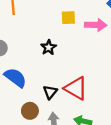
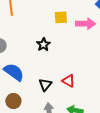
red triangle: (76, 88) -> (69, 81), size x0.6
brown circle: (30, 111) -> (13, 101), moved

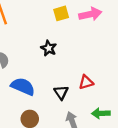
red triangle: (69, 81) -> (86, 82), turned -32

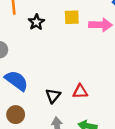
black star: (49, 48) -> (36, 22), moved

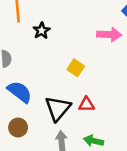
yellow square: (72, 17) -> (76, 68), moved, turned 35
black triangle: (53, 96) -> (58, 108), size x1.6

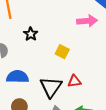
black star: (42, 31) -> (31, 34), moved
blue semicircle: (20, 92) -> (17, 77), turned -30

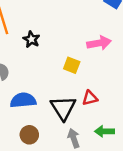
pink arrow: (87, 21) -> (99, 43), moved
black star: (31, 34) -> (31, 39), moved

